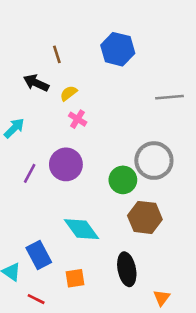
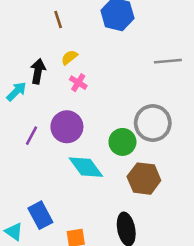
black arrow: (36, 83) -> (38, 71), moved, turned 75
cyan diamond: (81, 229) -> (86, 167), moved

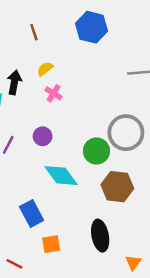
purple circle: (67, 127) -> (43, 136), size x0.6
blue rectangle: (40, 215) -> (32, 214), moved

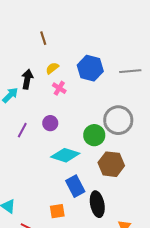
blue hexagon: (92, 27) -> (90, 68), moved
cyan diamond: (61, 176) -> (65, 155), turned -36
blue rectangle: (32, 214) -> (75, 186), moved

